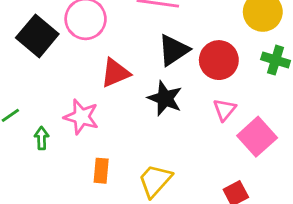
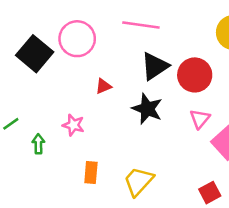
red triangle: (115, 73) -> (103, 86), size x0.6
pink star: (81, 117) -> (73, 125), size x0.7

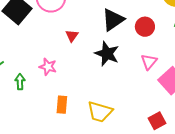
red circle: (195, 75) -> (145, 27), size x0.7
red triangle: (103, 86) -> (72, 36), turned -32
yellow trapezoid: (138, 181) -> (100, 112), turned -116

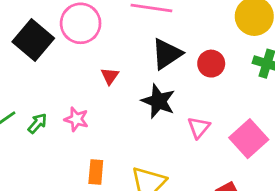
pink triangle: (149, 62) -> (199, 128), moved
green arrow: (20, 82) -> (37, 123), moved, turned 42

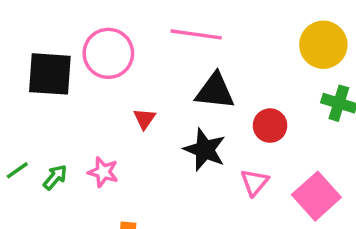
black square: (33, 40) -> (50, 74), turned -36
black triangle: (167, 54) -> (215, 91), turned 40
red circle: (211, 64) -> (270, 126), moved

